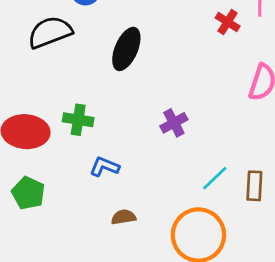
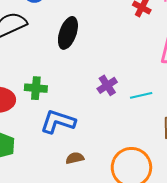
blue L-shape: (104, 167) -> (58, 122), size x1.6
cyan line: (215, 178) -> (141, 95), moved, turned 35

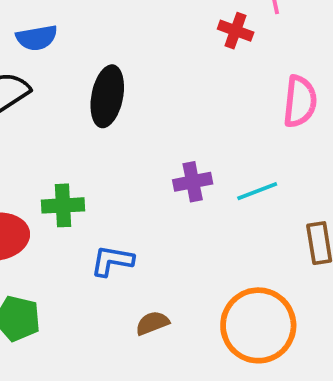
purple cross: (107, 85) -> (193, 182), turned 30
blue L-shape: (58, 122) -> (112, 261), size x0.7

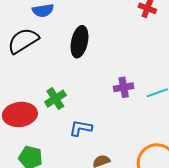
green cross: (63, 205) -> (55, 99), turned -30

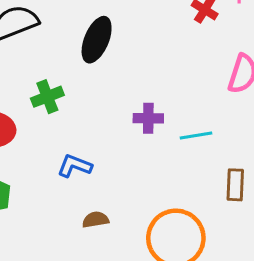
green cross: (55, 99) -> (47, 97), moved

